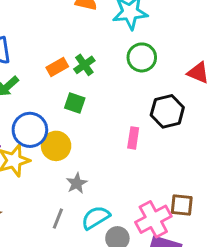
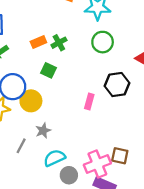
gray line: (58, 219) -> (21, 146), moved

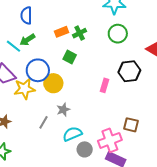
brown square: (120, 156) -> (131, 125), moved

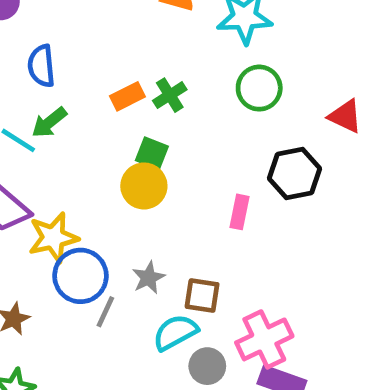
blue circle: (38, 70) -> (80, 276), moved
yellow circle: (53, 83) -> (144, 186), moved
brown square: (131, 125) -> (202, 296), moved

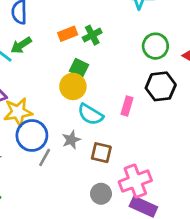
green circle: (259, 88) -> (155, 46), moved
cyan semicircle: (175, 332) -> (90, 114), moved, turned -125

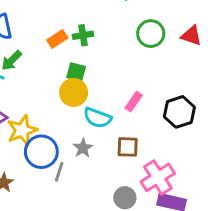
green cross: (92, 35) -> (83, 35), turned 30
black hexagon: (161, 86) -> (179, 112), moved
pink rectangle: (127, 106) -> (134, 102), turned 30
brown square: (101, 153) -> (128, 147), moved

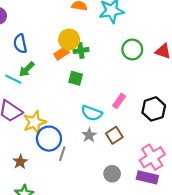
yellow circle: (74, 92) -> (69, 39), moved
brown square: (128, 147) -> (114, 135), turned -35
gray star: (83, 148) -> (89, 135), moved
pink cross: (158, 177) -> (152, 157), moved

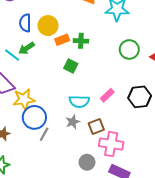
yellow circle: (69, 39) -> (48, 26), moved
black hexagon: (154, 109) -> (140, 97), moved
cyan semicircle: (92, 113) -> (79, 102), turned -30
pink cross: (152, 157) -> (111, 144), moved, turned 30

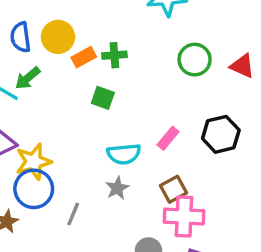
blue circle: (34, 117) -> (34, 189), moved
brown square: (96, 127) -> (174, 189), moved

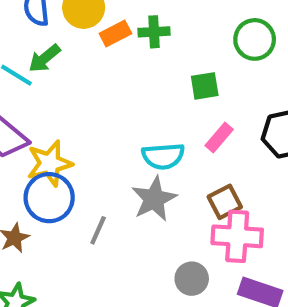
green square: (103, 98) -> (205, 86), moved, turned -30
gray star: (117, 188) -> (154, 199), size x1.5

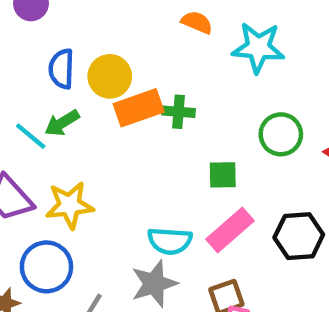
orange rectangle: (115, 33) -> (139, 108), size x1.5
pink rectangle: (219, 138) -> (230, 230), size x1.5
yellow star: (50, 163) -> (70, 205), moved

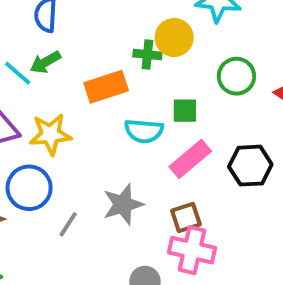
yellow circle: (110, 76) -> (174, 38), moved
orange rectangle: (139, 108) -> (106, 87), moved
cyan semicircle: (170, 241) -> (144, 131), moved

